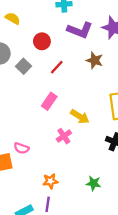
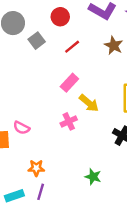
pink rectangle: (49, 101) -> (69, 83), moved
orange star: (50, 181) -> (36, 168), moved

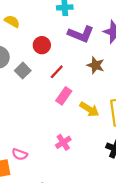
pink rectangle: (69, 83) -> (64, 96), moved
yellow arrow: (89, 103) -> (89, 109), moved

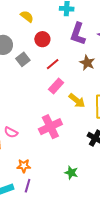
yellow semicircle: (12, 21) -> (27, 16), moved
purple L-shape: (81, 34) -> (78, 34), turned 80
pink cross: (63, 142) -> (50, 127), size x1.6

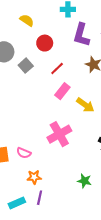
pink semicircle: (11, 132) -> (24, 153), moved

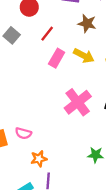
yellow arrow: (85, 105) -> (84, 56), moved
pink cross: (59, 134) -> (78, 102), moved

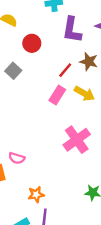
red line: (47, 34) -> (65, 70), moved
pink semicircle: (23, 133) -> (17, 158), moved

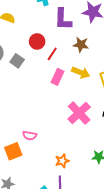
red circle: (32, 43) -> (37, 41), moved
red line: (65, 70) -> (52, 54), moved
orange star: (36, 194) -> (62, 161), moved

